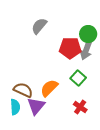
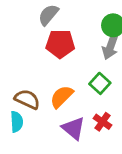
red pentagon: (70, 48) -> (60, 44), moved
purple triangle: (36, 106) -> (73, 128), moved, turned -30

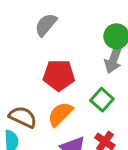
red pentagon: (60, 44) -> (59, 75), moved

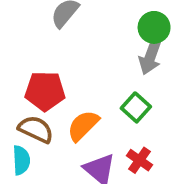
red pentagon: (59, 75) -> (45, 91), moved

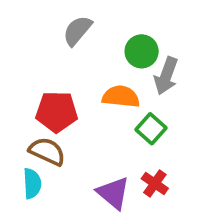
green circle: (154, 27) -> (142, 51), moved
orange semicircle: (83, 126) -> (121, 97), moved, turned 51

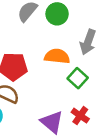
green circle: (142, 51) -> (57, 14), moved

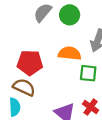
green square: (78, 78) -> (88, 73), turned -36

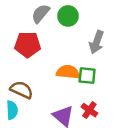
orange semicircle: (70, 53) -> (68, 72), moved
red pentagon: (30, 63) -> (28, 45), moved

